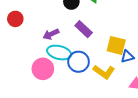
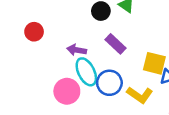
purple arrow: (51, 34) -> (77, 50), turned 35
cyan ellipse: (59, 53) -> (86, 72), turned 50

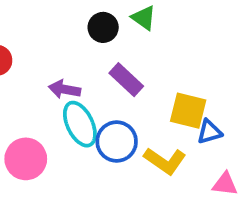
pink circle: (67, 91) -> (26, 159), moved

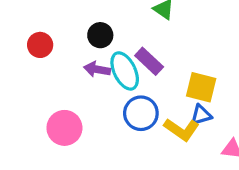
black circle: (103, 27) -> (100, 35), moved
cyan ellipse: (80, 124) -> (125, 71), moved
blue triangle: (209, 132) -> (201, 115), moved

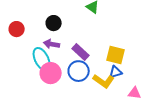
purple rectangle: (149, 61) -> (81, 52), moved
cyan ellipse: (125, 71) -> (42, 59), moved
pink circle: (64, 128) -> (51, 73), moved

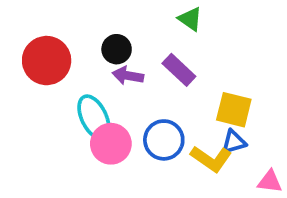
red circle: (17, 29) -> (47, 61), size x1.6
purple arrow: (52, 44) -> (128, 76), moved
purple rectangle: (81, 52) -> (179, 70), moved

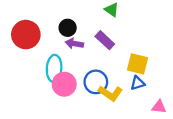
cyan ellipse: (94, 117) -> (54, 68), turned 30
yellow L-shape: (211, 159) -> (110, 93), moved

